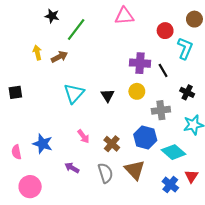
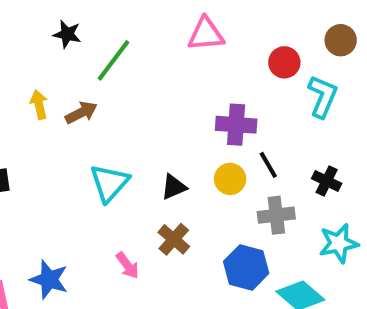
black line: (163, 70) -> (268, 165), moved
black triangle: (108, 96) -> (174, 187), turned 40
brown cross: (112, 144) -> (174, 239), moved

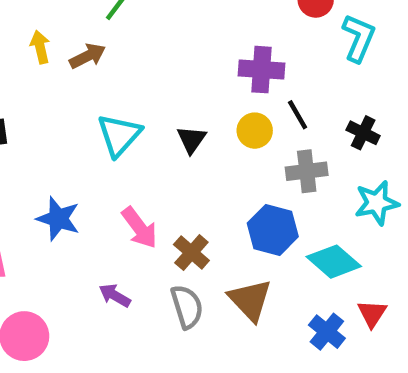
black triangle: (174, 187) -> (191, 140), turned -32
brown cross: (174, 239) -> (191, 253), moved
pink arrow: (127, 265) -> (139, 228), size x1.4
blue star: (49, 280) -> (58, 219), moved

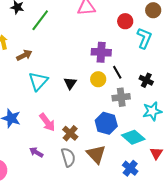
brown arrow: (88, 56) -> (24, 55), moved
red triangle: (372, 314) -> (156, 153), moved

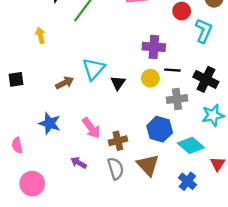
brown arrow: (24, 55) -> (65, 83), moved
black line: (117, 72) -> (172, 70), turned -56
black cross: (146, 80) -> (206, 79), size x1.5
cyan triangle: (38, 81) -> (94, 69), moved
brown cross: (70, 133) -> (118, 141), turned 35

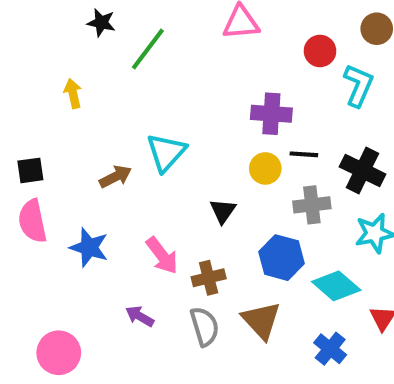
black triangle: (118, 83) -> (223, 211), moved
pink semicircle: (17, 145) -> (32, 221), moved, size x1.5

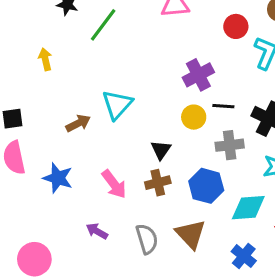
purple cross: (271, 114) -> (198, 75), turned -32
brown cross: (209, 278) -> (158, 183), moved
cyan diamond: (336, 286) -> (248, 208), turned -45

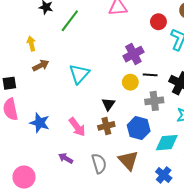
brown arrow: (78, 123) -> (41, 66), moved

